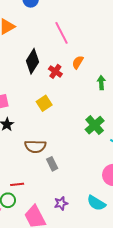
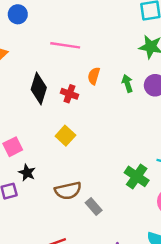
pink line: (62, 33) -> (65, 45), turned -40
green arrow: (101, 83) -> (127, 83), moved
green cross: (95, 125) -> (137, 176), moved

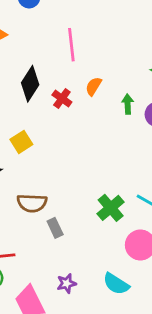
pink line: (65, 45) -> (71, 45), turned 60
yellow square: (65, 136) -> (21, 142), moved

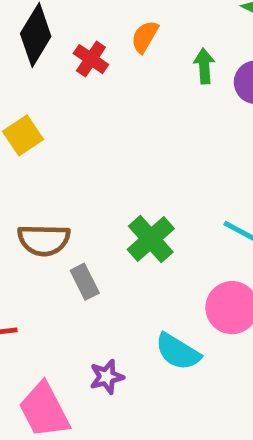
green cross: (111, 208) -> (151, 239), moved
cyan semicircle: (116, 284) -> (178, 352), moved

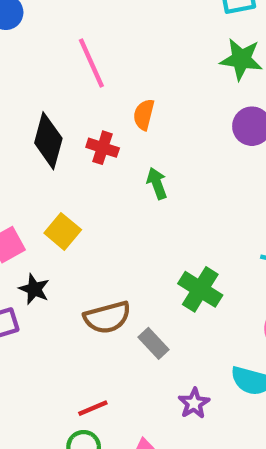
green arrow: (204, 66) -> (157, 183), moved
purple star: (107, 377) -> (194, 403), moved

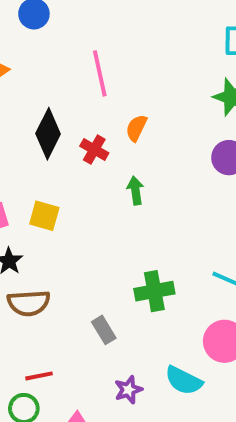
yellow square: (63, 231) -> (44, 216), turned -36
green cross: (200, 289) -> (154, 291), turned 36
brown semicircle: (107, 317) -> (29, 303), moved

